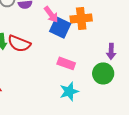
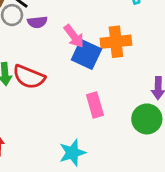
pink rectangle: (66, 63) -> (95, 105), turned 54
cyan star: (69, 91) -> (72, 153), moved

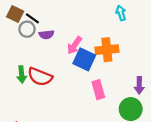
pink arrow: (74, 36) -> (75, 45), turned 72
pink rectangle: (95, 105) -> (98, 90), moved

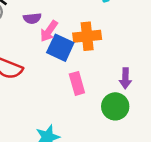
purple semicircle: (46, 35) -> (32, 18), moved

